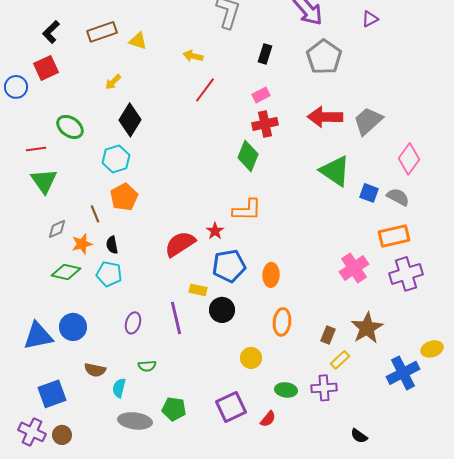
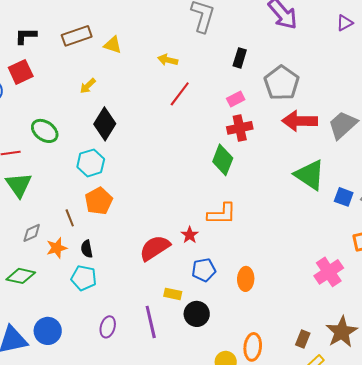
black L-shape: (51, 32) -> (26, 36), turned 45
gray pentagon: (324, 57) -> (282, 83), moved
blue pentagon: (229, 266) -> (204, 270), size x0.7
green diamond: (66, 272) -> (21, 276), moved
orange ellipse: (282, 322) -> (253, 347), moved

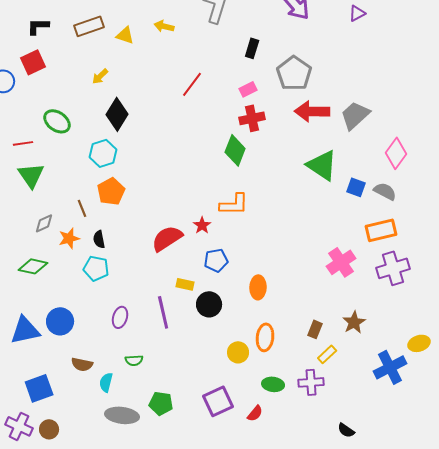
yellow arrow: (168, 60) -> (164, 26), moved
orange ellipse: (246, 279) -> (258, 287), moved
brown star: (342, 332) -> (354, 322), size x0.7

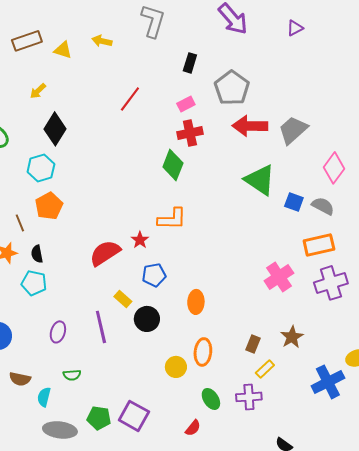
yellow rectangle: (185, 284) -> (123, 299), turned 30
green ellipse: (273, 384) -> (211, 399), turned 50
purple square: (218, 401) -> (134, 416), moved, turned -36

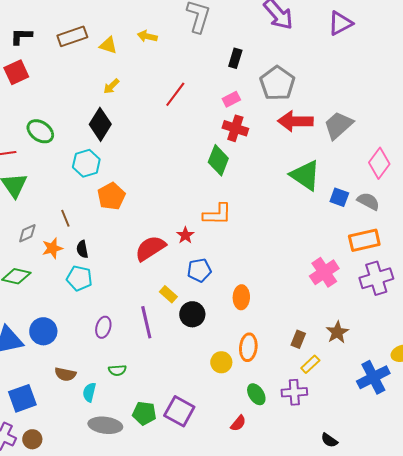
purple triangle: (295, 28) -> (340, 23), size x1.5
yellow arrow: (38, 91) -> (111, 86), moved
red cross: (190, 133) -> (235, 128), turned 30
orange pentagon: (49, 206) -> (111, 196), moved

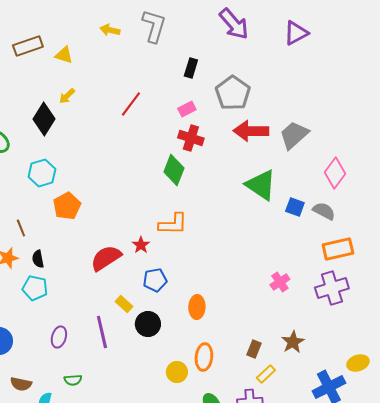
yellow arrow: (147, 36) -> (110, 30), moved
black diamond: (100, 124) -> (44, 119), moved
orange rectangle: (364, 240) -> (338, 249), moved
pink cross: (324, 272) -> (280, 282), size x0.7

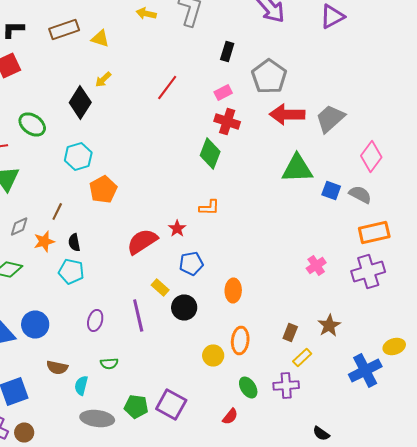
green triangle: (261, 185) -> (297, 168), turned -36
orange L-shape: (173, 224) -> (209, 208), size x0.7
brown line: (21, 228) -> (57, 212), turned 48

